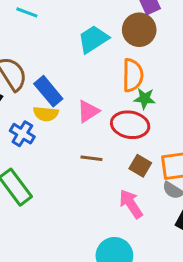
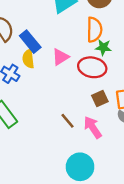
yellow semicircle: (46, 114) -> (28, 59), turned 78
brown line: (91, 158) -> (67, 121), moved, turned 42
brown square: (140, 166) -> (100, 98), turned 35

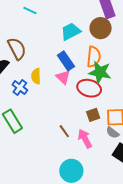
blue rectangle: (30, 42) -> (66, 61), moved
green star: (103, 47) -> (100, 72), size x1.6
pink triangle: (60, 57) -> (63, 77), turned -49

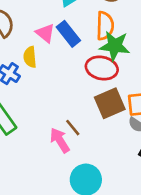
pink triangle: (63, 77) -> (45, 33), moved
brown square: (93, 115) -> (110, 103), size x1.6
pink arrow: (85, 139) -> (60, 140), moved

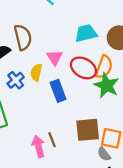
blue rectangle: (68, 34) -> (58, 91), moved
red ellipse: (102, 68) -> (83, 68), moved

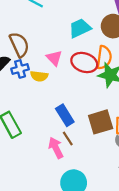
yellow semicircle: (36, 72) -> (39, 76), turned -84
blue cross: (16, 80) -> (20, 69), moved, turned 35
blue rectangle: (58, 91) -> (65, 115), moved

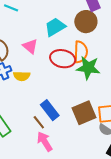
pink triangle: (54, 58) -> (30, 46), moved
brown line: (68, 139) -> (39, 122), moved

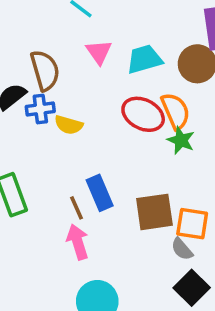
pink triangle: (30, 46) -> (99, 52), moved
orange semicircle: (81, 52) -> (176, 111), turned -40
green star: (88, 68) -> (181, 140), size x0.7

